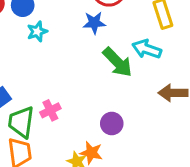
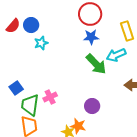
blue star: (94, 23) -> (91, 37), moved
cyan arrow: (147, 49) -> (116, 55), turned -42

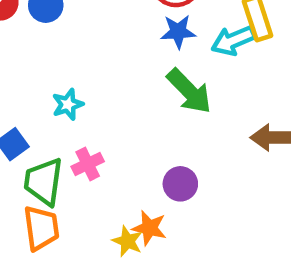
cyan star: (41, 43) -> (68, 104), moved
cyan arrow: (116, 55) -> (233, 40), moved

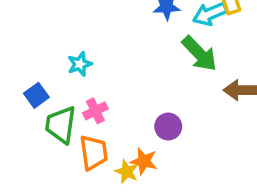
green arrow: (189, 91) -> (199, 54), moved
orange trapezoid: (41, 228) -> (94, 153), moved

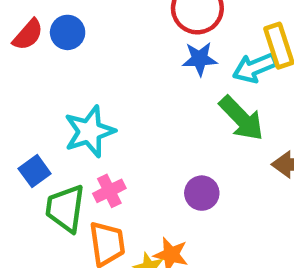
cyan star: (80, 64) -> (90, 131), size x1.6
purple circle: (168, 127) -> (202, 193), moved

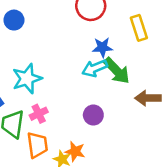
blue star: (200, 59) -> (102, 47), moved
cyan arrow: (255, 68) -> (95, 68), moved

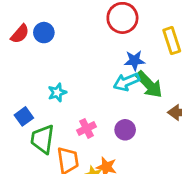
cyan star: (27, 79) -> (57, 93), size x0.6
pink cross: (39, 114) -> (86, 128), moved

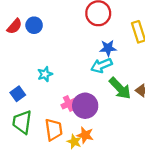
green arrow: (149, 85) -> (120, 88), moved
purple circle: (125, 130) -> (85, 106), moved, size x1.5
green trapezoid: (43, 139) -> (22, 122), moved

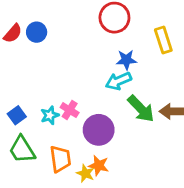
cyan star: (45, 74) -> (50, 115), moved
pink cross: (69, 104) -> (70, 110), moved, turned -32
green trapezoid: (22, 122) -> (22, 150), turned -40

